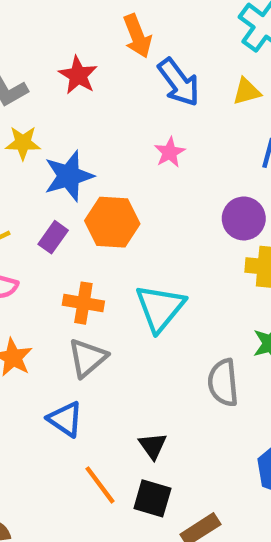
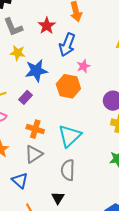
blue arrow: (179, 82) -> (67, 45), moved, turned 50
orange hexagon: (112, 222) -> (68, 86), moved
gray semicircle: (223, 383) -> (68, 170), moved

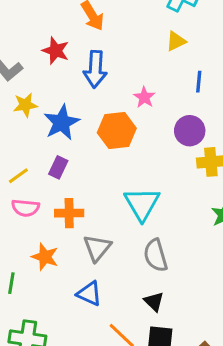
pink star: (83, 66) -> (144, 97), moved
orange cross: (35, 129) -> (69, 213), moved

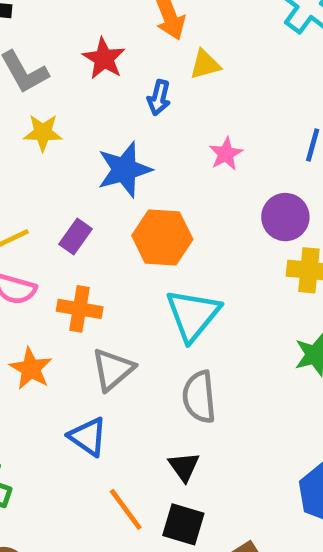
yellow triangle: (176, 41) -> (205, 64), moved
blue arrow: (95, 69) -> (159, 98), size x0.6
blue star: (62, 123) -> (124, 170), moved
orange hexagon: (117, 130) -> (162, 237), moved

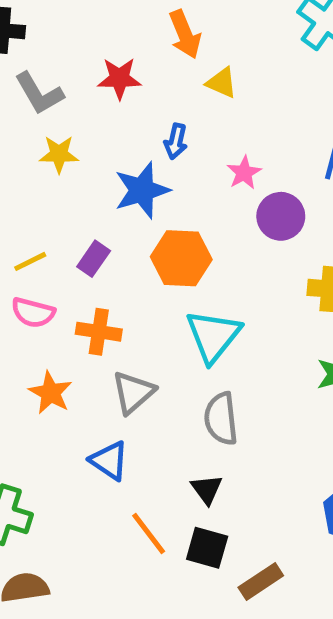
red star: (104, 59) -> (119, 78), turned -30
yellow triangle: (205, 64) -> (222, 83), turned 40
blue arrow: (159, 98) -> (176, 141), moved
purple circle: (285, 217) -> (281, 216), moved

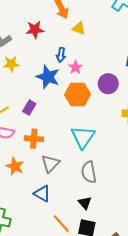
pink star: (244, 173) -> (75, 67), moved
blue star: (142, 190) -> (48, 77), turned -30
orange hexagon: (181, 258) -> (78, 94), moved

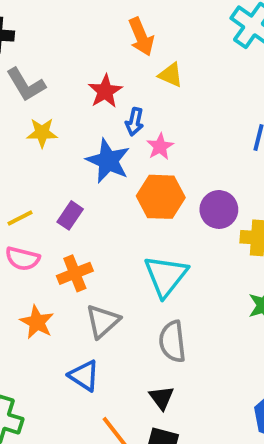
red star: (35, 30) -> (105, 91), moved, turned -30
purple circle: (108, 84) -> (219, 209), moved
orange cross: (34, 139) -> (75, 273), turned -30

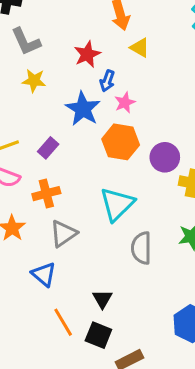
gray semicircle: (172, 342) -> (141, 248), moved

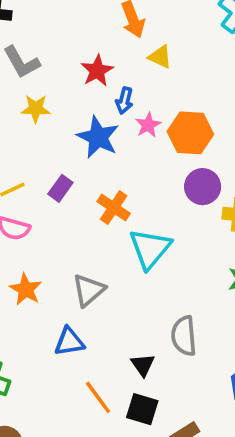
orange hexagon: (121, 142) -> (190, 133), moved
orange cross: (46, 194) -> (114, 208), moved, turned -36
gray semicircle: (141, 248) -> (184, 336), moved
blue triangle: (44, 274) -> (69, 342), turned -44

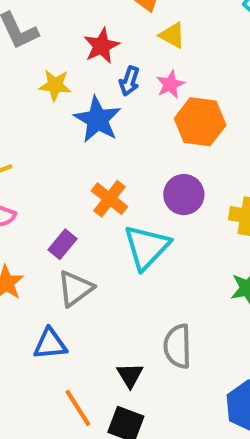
yellow star: (36, 109) -> (55, 85), moved
pink star: (148, 125) -> (170, 84), moved
purple circle: (203, 187) -> (184, 195), moved
purple rectangle: (60, 188) -> (63, 244), moved

